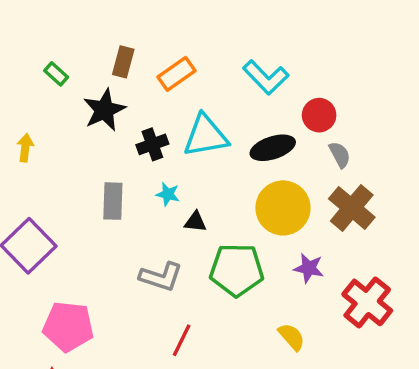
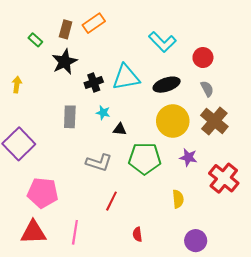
brown rectangle: (123, 62) -> (66, 29), moved
orange rectangle: (176, 74) -> (94, 23), moved
red circle: (319, 115) -> (203, 58), moved
yellow semicircle: (292, 337) -> (178, 199), turned 36

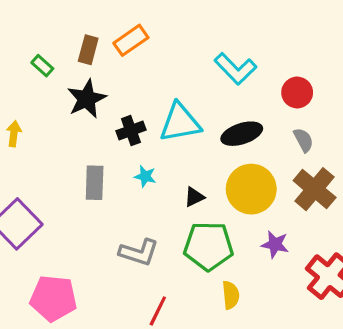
black triangle: (120, 129) -> (194, 197), moved, turned -32
yellow semicircle: (178, 199) -> (231, 295), moved

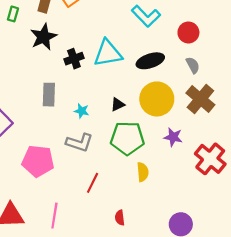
green rectangle: (42, 66) -> (13, 14), turned 64
cyan star: (145, 176) -> (82, 111), moved
pink pentagon: (53, 298) -> (38, 161), moved

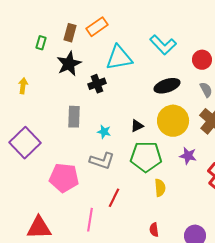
cyan triangle: (108, 53) -> (119, 58), moved
pink line: (54, 216) -> (90, 220), moved
red semicircle: (120, 218) -> (154, 230), moved

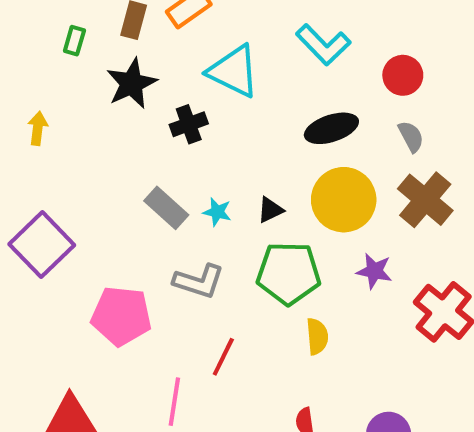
cyan triangle: (119, 58) -> (234, 71), turned 36
gray rectangle: (74, 117) -> (166, 208), moved, turned -50
cyan star: (104, 132) -> (217, 212), moved

